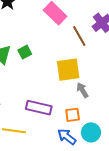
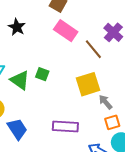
green square: (25, 52) -> (42, 74), turned -32
orange square: (73, 115) -> (112, 122), moved

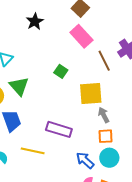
green square: (42, 74) -> (61, 71), moved
green triangle: (20, 80) -> (19, 86), moved

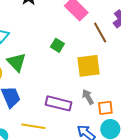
gray arrow: (104, 115) -> (88, 97), moved

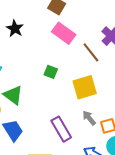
purple rectangle: (59, 103) -> (61, 129), turned 55

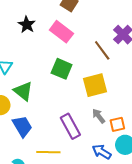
pink rectangle: (64, 33) -> (61, 32), moved
green square: (51, 72) -> (62, 69), size x1.5

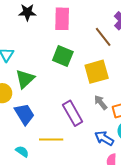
black star: (27, 25) -> (27, 12), turned -30
pink rectangle: (61, 32) -> (62, 19), turned 55
green triangle: (23, 91) -> (25, 79), turned 40

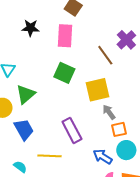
gray arrow: (101, 102) -> (109, 112), moved

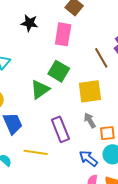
green triangle: (26, 94) -> (40, 89), moved
gray arrow: (109, 112) -> (90, 120), moved

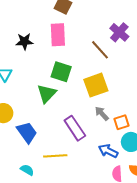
black star: (30, 23) -> (25, 41), moved

